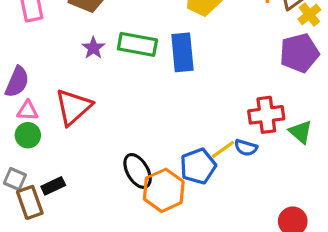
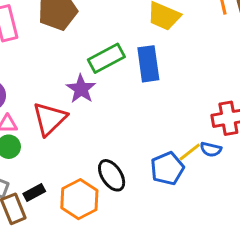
green rectangle: (137, 44) -> (106, 58), turned -36
purple star: (93, 48) -> (81, 89), moved, size x1.4
orange hexagon: (164, 190) -> (79, 199), moved

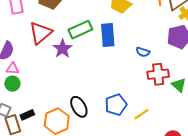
red triangle: (50, 119) -> (41, 33), moved
blue semicircle: (211, 149) -> (143, 52), moved
yellow line: (190, 152) -> (141, 114), moved

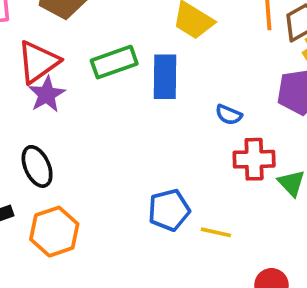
purple star: (63, 49) -> (47, 94), moved
black ellipse: (79, 107) -> (37, 166), moved
yellow line: (141, 114) -> (216, 232), turned 42

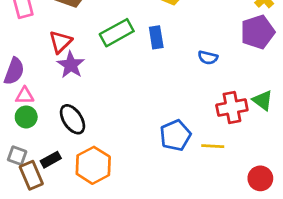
red triangle: (38, 62) -> (60, 42), size x0.7
blue rectangle: (165, 77) -> (156, 37), size x0.7
red cross: (254, 159) -> (232, 107), moved

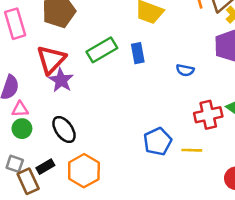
red triangle: (60, 42) -> (51, 60), size x1.4

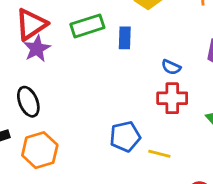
red cross: (208, 115) -> (172, 98), moved

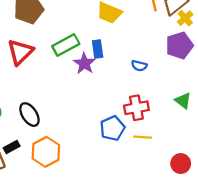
purple star: (37, 49) -> (84, 63), moved
red cross: (172, 98) -> (136, 108), moved

